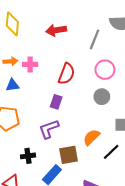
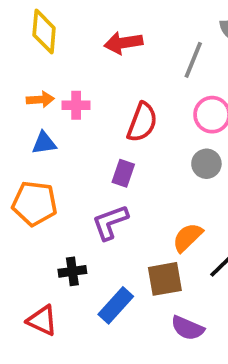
brown square: (69, 155) -> (165, 279), moved

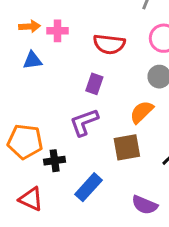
red semicircle: (142, 122) -> (109, 44), turned 76
orange pentagon: (35, 203) -> (25, 141), moved
orange semicircle: (188, 237) -> (142, 112), moved
brown square: (165, 279) -> (127, 147), moved

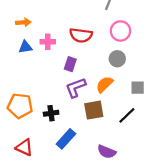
pink cross: (58, 31) -> (48, 42), moved
purple L-shape: (84, 122) -> (76, 88), moved
black cross: (55, 161) -> (51, 113), moved

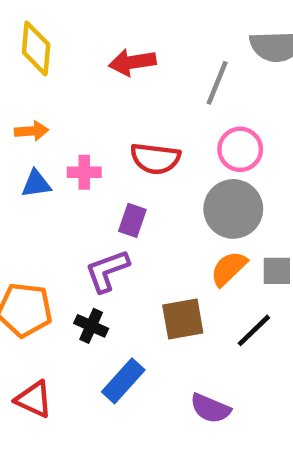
gray circle: (117, 59) -> (233, 209), size x1.6
orange semicircle: (104, 84) -> (229, 269), moved
purple L-shape: (76, 88) -> (107, 271), moved
black cross: (51, 113) -> (91, 326), turned 32

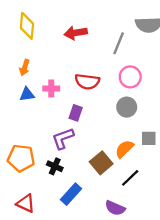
orange arrow: (31, 131) -> (25, 68), turned 112
gray circle: (233, 209) -> (127, 107), size x0.7
orange semicircle: (229, 269) -> (124, 149), moved
brown square: (183, 319) -> (101, 163), turned -30
black line: (254, 330) -> (130, 178), moved

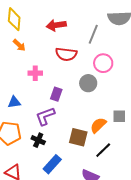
orange arrow: (25, 68) -> (19, 45), moved, turned -64
red semicircle: (87, 82) -> (66, 54), moved
blue triangle: (27, 94) -> (14, 102), moved
gray circle: (127, 107) -> (88, 83), moved
brown square: (101, 163) -> (78, 137), turned -36

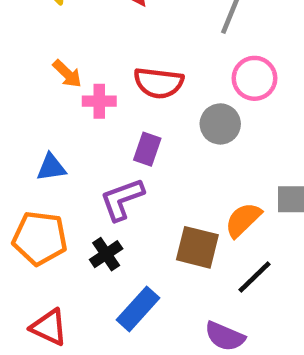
orange arrow: (19, 45) -> (67, 74), moved
red semicircle: (66, 54) -> (159, 83), moved
black cross: (38, 140) -> (106, 254), turned 32

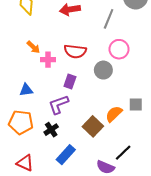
brown square: (197, 247) -> (93, 126), turned 30
black line: (254, 277) -> (123, 153), moved

